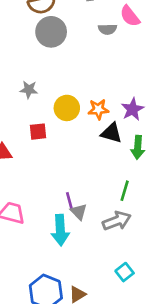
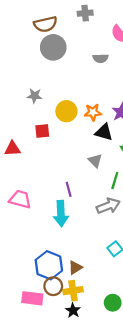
gray semicircle: (108, 29) -> (101, 58), moved
gray triangle: (79, 212) -> (95, 161), moved

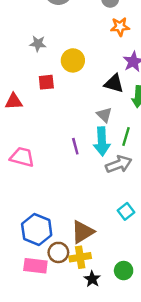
orange star: (93, 112) -> (120, 27), moved
cyan arrow: (61, 214) -> (102, 141), moved
blue hexagon: (49, 265) -> (37, 229), moved
brown triangle: (75, 267) -> (83, 232), size x1.5
black star: (73, 310) -> (92, 279), moved

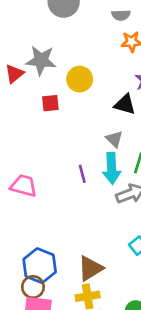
gray star: (38, 44) -> (41, 60), size x1.6
red triangle: (14, 102) -> (14, 74), moved, turned -36
brown circle: (58, 252) -> (33, 287), moved

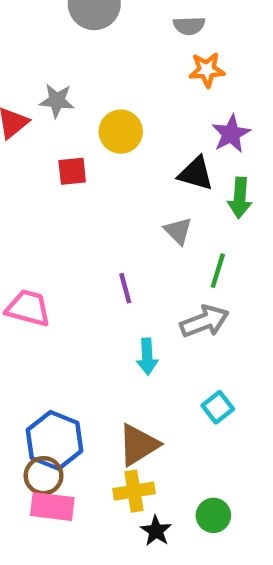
gray star: (41, 60) -> (57, 101), size x0.7
cyan arrow: (112, 168) -> (147, 357), moved, size x0.7

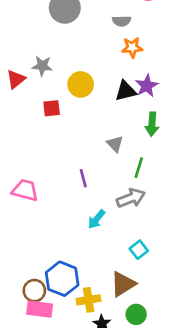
black triangle: (196, 173) -> (126, 91), moved, turned -30
cyan arrow: (147, 357) -> (96, 219), turned 42
blue hexagon: (55, 440) -> (62, 279), moved
brown triangle: (138, 445) -> (123, 284), moved

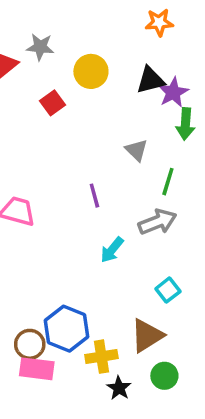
purple star: (147, 86) -> (173, 92), moved
red square: (52, 108) -> (52, 103), turned -30

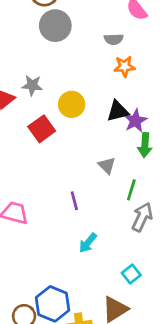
red square: (52, 103) -> (42, 129), size x1.4
gray arrow: (157, 222) -> (142, 217), moved, turned -44

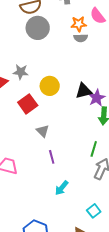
orange star: (125, 66) -> (79, 24), moved
gray triangle: (107, 165) -> (43, 131), moved

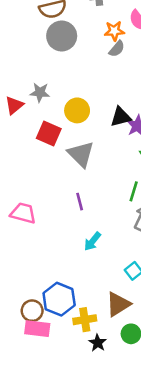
gray semicircle: (81, 38) -> (117, 49), turned -48
red square: (28, 104) -> (49, 134), turned -30
gray triangle: (43, 131) -> (81, 154), moved, size x1.6

